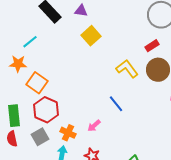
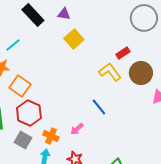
red rectangle: (152, 46) -> (123, 53), moved
gray square: (40, 137) -> (23, 140), turned -30

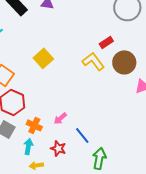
yellow square: (74, 39) -> (43, 58), moved
blue line: (99, 107) -> (82, 135), moved

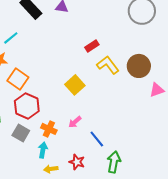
red rectangle: (106, 42) -> (92, 46), moved
yellow square: (43, 58) -> (75, 85), moved
red star: (58, 148) -> (77, 162), moved

